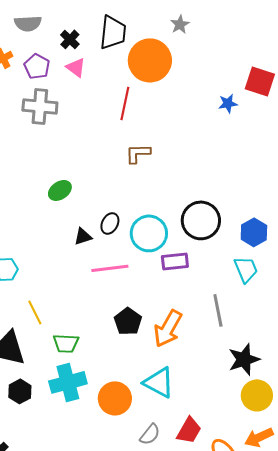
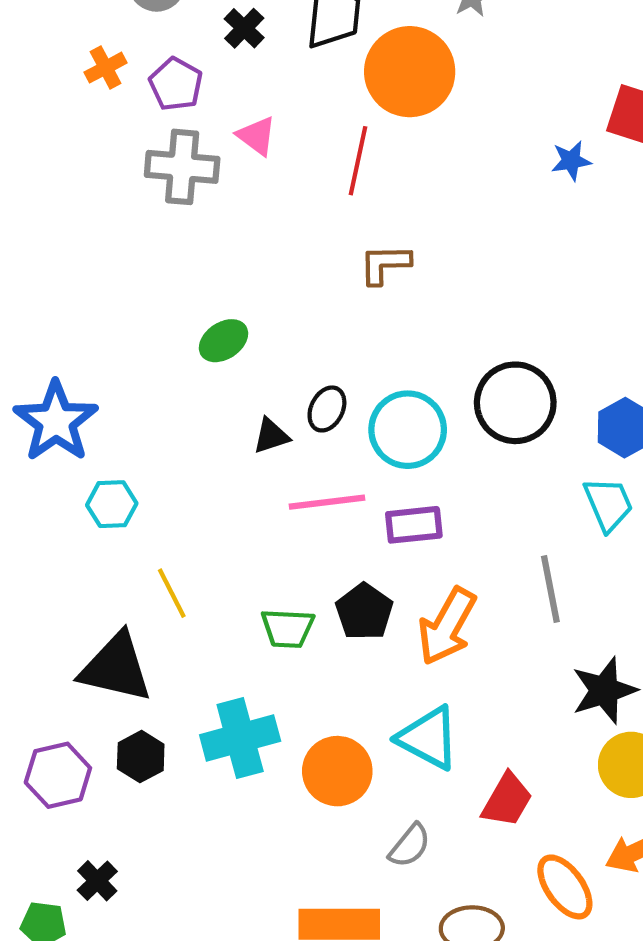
pink triangle: (76, 67) -> (257, 136), moved
purple rectangle: (175, 261) -> (414, 525), moved
green trapezoid: (66, 343) -> (288, 628), moved
red trapezoid: (189, 430) -> (507, 800), moved

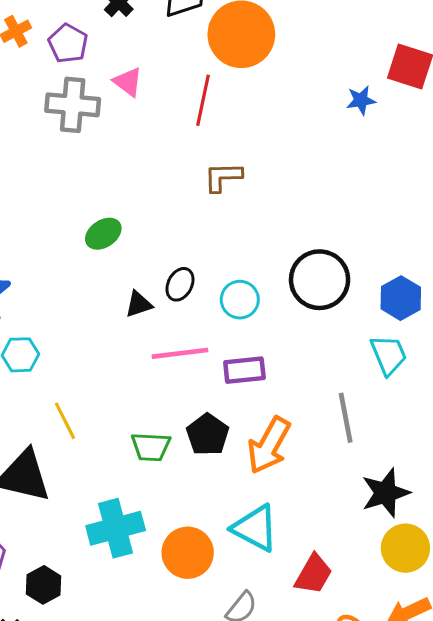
cyan circle: (408, 430) -> (240, 300), size x0.7
black hexagon: (141, 757) -> (43, 585), moved

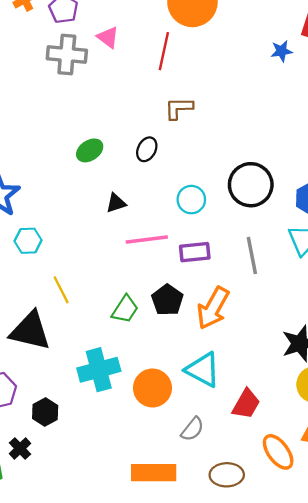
black ellipse: (180, 284) -> (147, 149), moved
gray line: (346, 418) -> (252, 256), moved
green trapezoid: (151, 447) -> (125, 309), turned -60

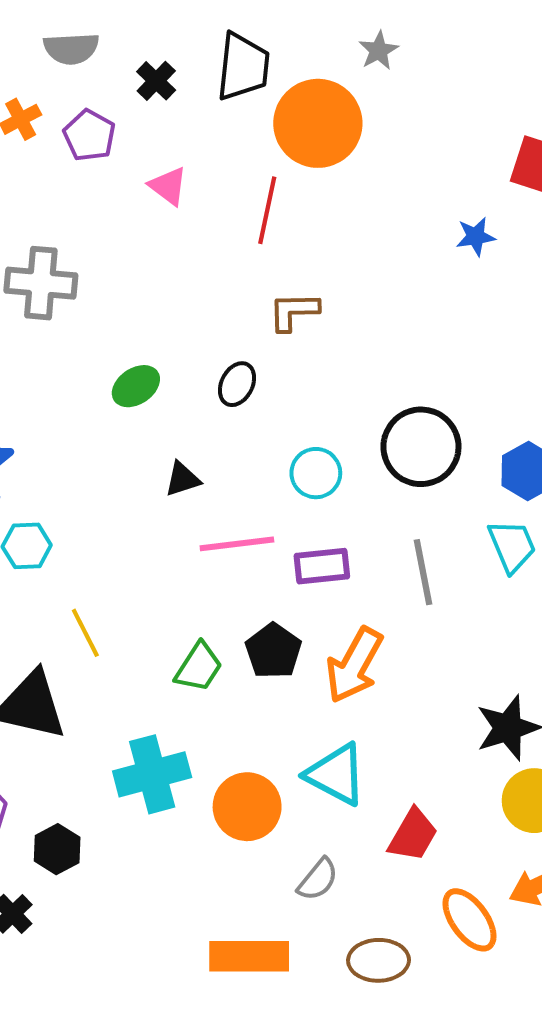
blue star: (282, 51) -> (476, 237), moved
gray cross: (67, 54) -> (41, 283), moved

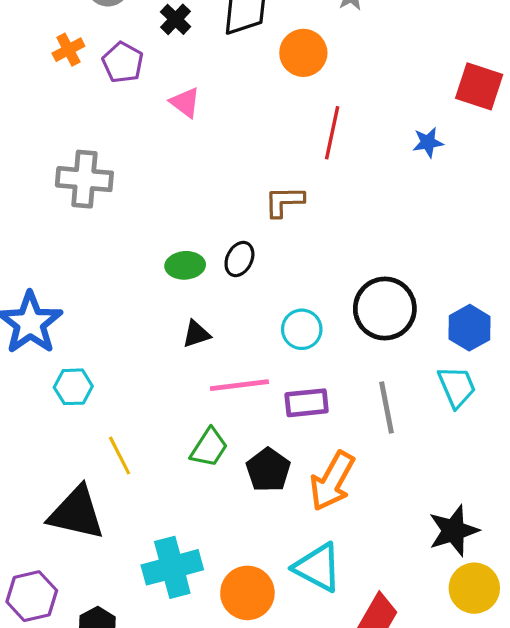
orange circle: (318, 123) -> (303, 53), size x0.7
red line: (267, 210) -> (332, 133), moved
green ellipse: (136, 386) -> (185, 265), moved, turned 30
green trapezoid: (199, 667) -> (209, 448), moved

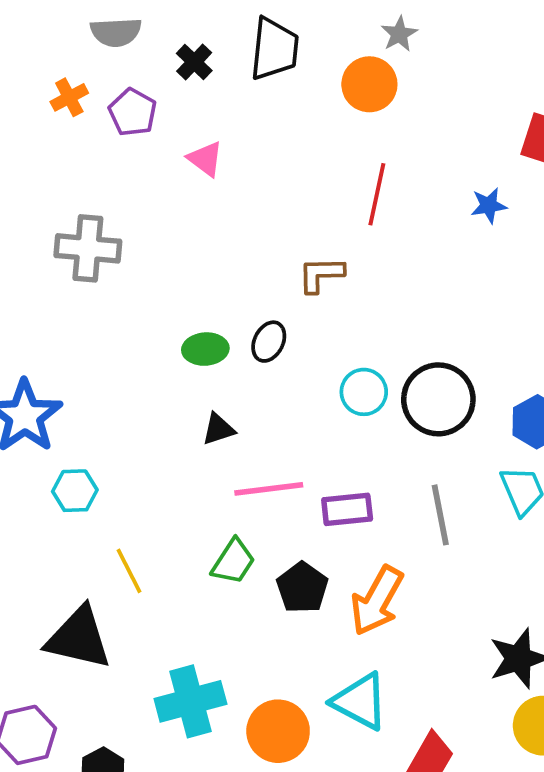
orange circle: (303, 53) -> (369, 84), moved
cyan circle: (302, 329) -> (364, 392), moved

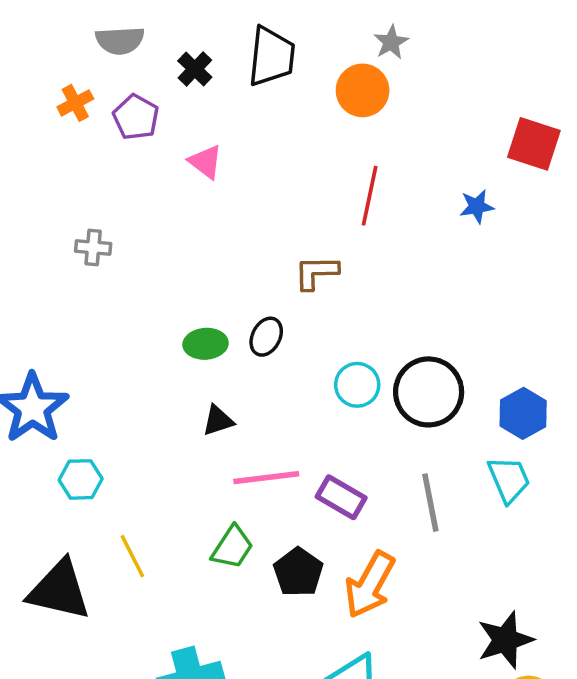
gray cross: (88, 248) -> (93, 247), size x0.6
purple rectangle: (347, 509) -> (341, 497), turned 36
black triangle: (79, 638) -> (59, 590), moved

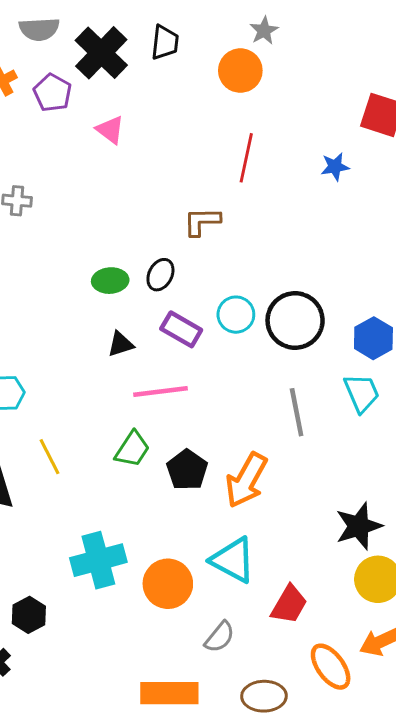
black trapezoid: (272, 57) -> (165, 42), size x0.7
black cross: (195, 69) -> (101, 53), size x1.8
purple rectangle: (341, 497) -> (181, 329), moved

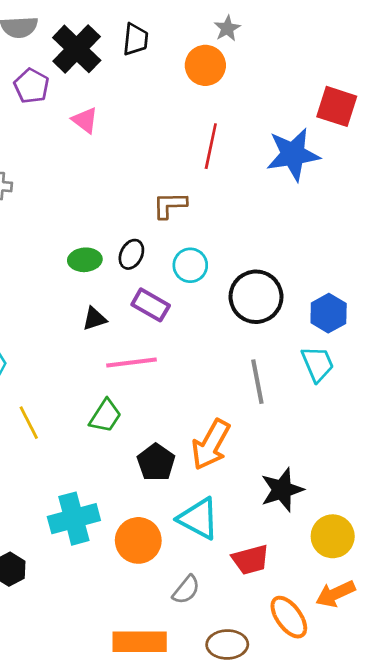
blue star: (335, 167) -> (293, 154), size x2.0
cyan circle: (236, 315) -> (190, 265), moved
black pentagon: (187, 470) -> (156, 462), moved
black star: (359, 526) -> (282, 490), moved
red trapezoid: (289, 604) -> (251, 560), turned 45

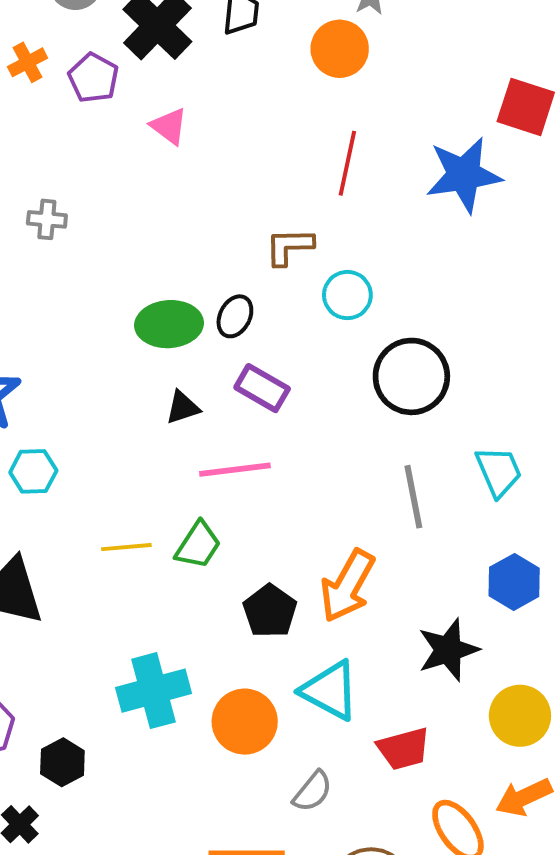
green ellipse: (85, 260) -> (169, 324), size x1.4
cyan circle: (190, 265) -> (347, 295), moved
blue hexagon: (329, 313) -> (514, 582), moved
yellow line: (29, 423) -> (126, 547), moved, turned -68

